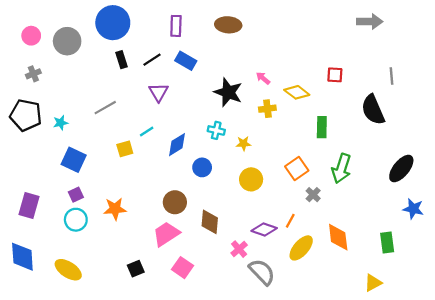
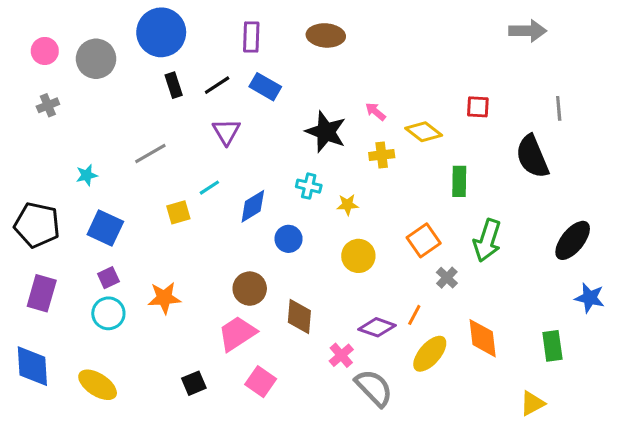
black pentagon: (26, 115) -> (37, 225), moved

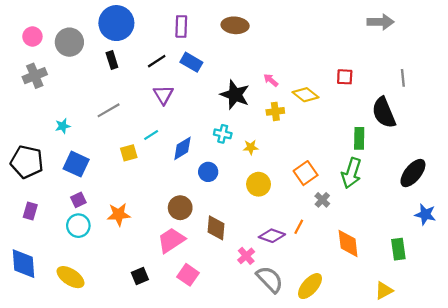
black rectangle: (174, 85) -> (112, 60), moved
gray cross: (48, 105) -> (35, 76), size x1.5
green rectangle: (459, 181) -> (359, 138), moved
purple rectangle: (42, 293) -> (30, 211), size x0.7
yellow ellipse: (430, 354) -> (310, 286), moved

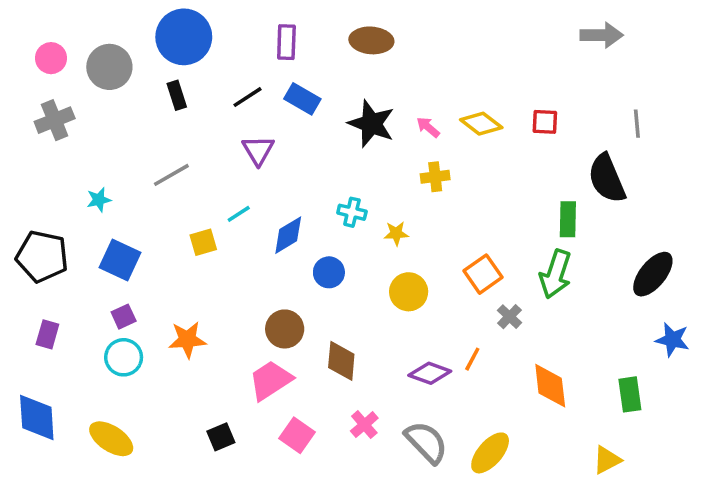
black star: (235, 95) -> (371, 124), moved
yellow diamond: (306, 95) -> (481, 124), moved
pink cross: (246, 256) -> (364, 425), moved

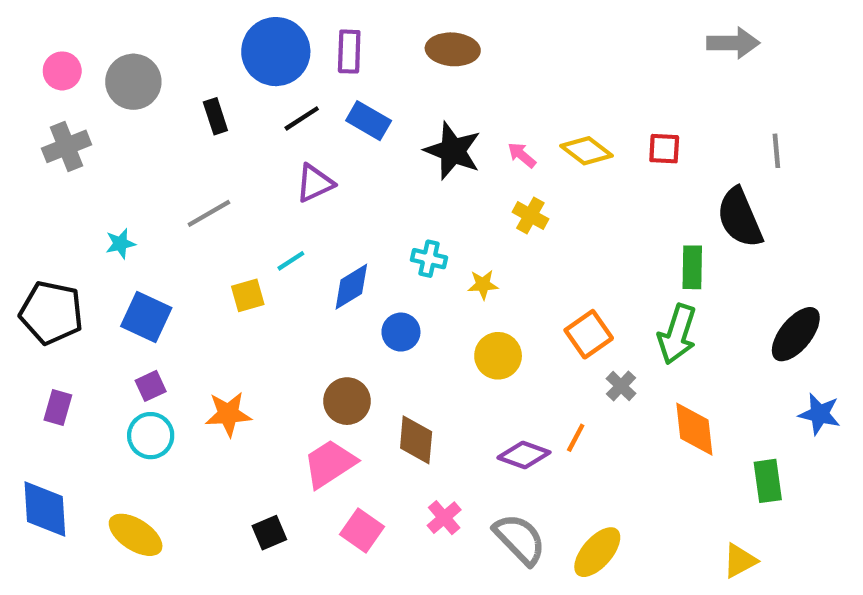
blue circle: (184, 37) -> (276, 52), moved
purple triangle: (258, 150) -> (315, 183), turned 36
yellow cross: (435, 177) -> (530, 216), turned 36
orange diamond: (550, 386) -> (694, 429), moved

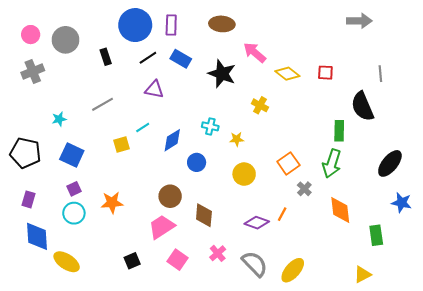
pink arrow: (522, 155) -> (255, 53), moved, size x1.6
purple triangle: (315, 183) -> (154, 89), turned 36
blue diamond: (45, 509) -> (37, 236), moved

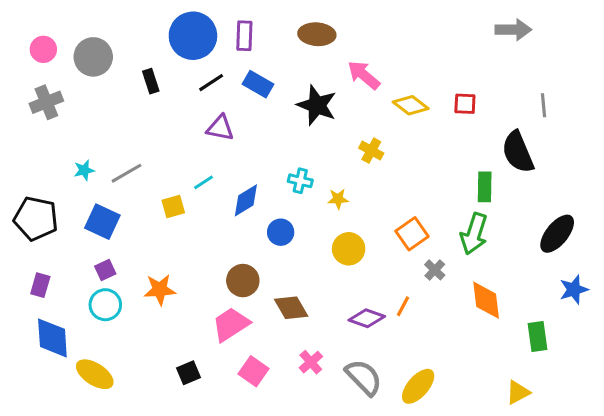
gray line: (102, 104) -> (126, 173), moved
blue star: (402, 203) -> (574, 290), turned -30
brown diamond: (204, 215) -> (291, 308), turned -35

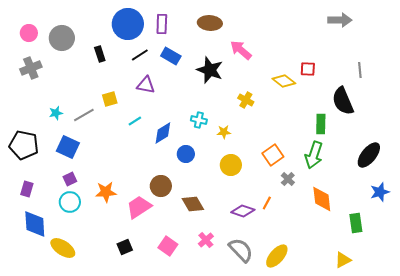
yellow diamond: (411, 105) -> (284, 81), moved
yellow square: (173, 206) -> (110, 99), moved
pink trapezoid: (231, 324) -> (139, 207), moved

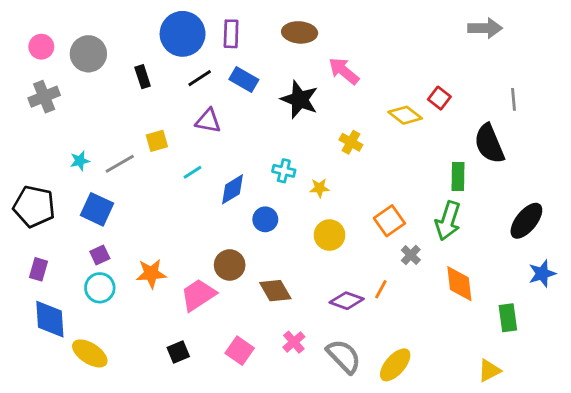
red square: (308, 69) -> (439, 98), turned 35

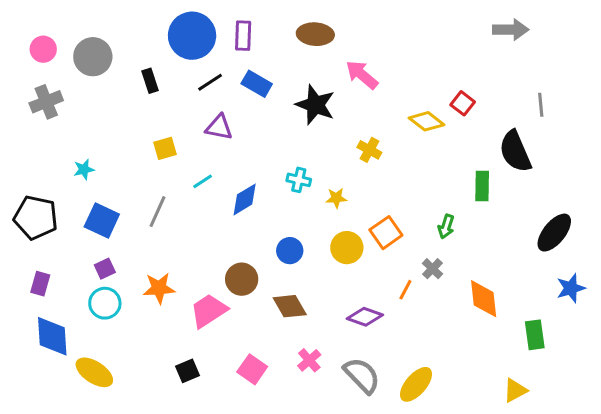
gray line: (120, 164) -> (157, 212), moved, turned -36
blue circle: (265, 219) -> (290, 251), moved
orange square: (389, 221) -> (386, 233), moved
green arrow: (448, 221) -> (446, 227), moved, size x0.6
orange line: (381, 289) -> (405, 290), moved

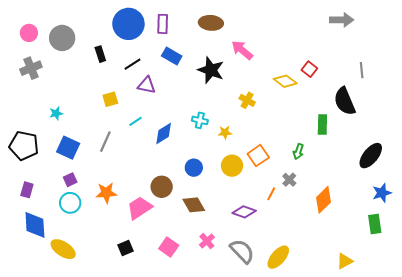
black line: (210, 82) -> (132, 64), moved
orange diamond: (484, 299) -> (323, 200), turned 52
green rectangle: (535, 335) -> (375, 224), moved

